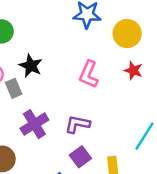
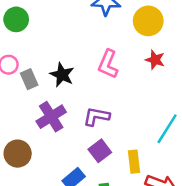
black star: (31, 66) -> (62, 75), moved

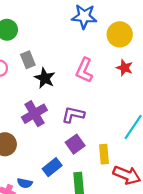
gray rectangle: (29, 79) -> (28, 60), moved

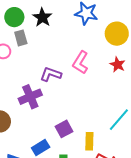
gray rectangle: (28, 60) -> (21, 38), moved
black star: (45, 78) -> (42, 17), moved
purple L-shape: (73, 115) -> (51, 74), moved

